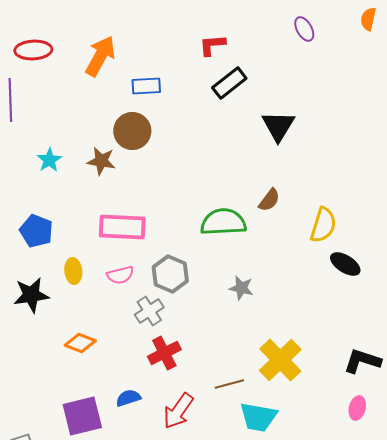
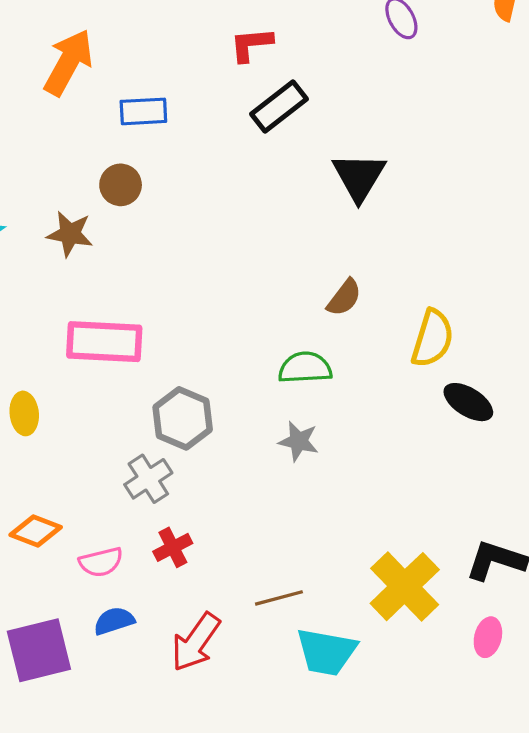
brown circle: (132, 131) -> (121, 185), size x0.7
green semicircle: (223, 222) -> (305, 368), moved, size x0.7
pink semicircle: (120, 275) -> (101, 562), moved
red cross: (164, 353) -> (173, 547), size x0.7
yellow cross: (280, 360) -> (405, 587), moved

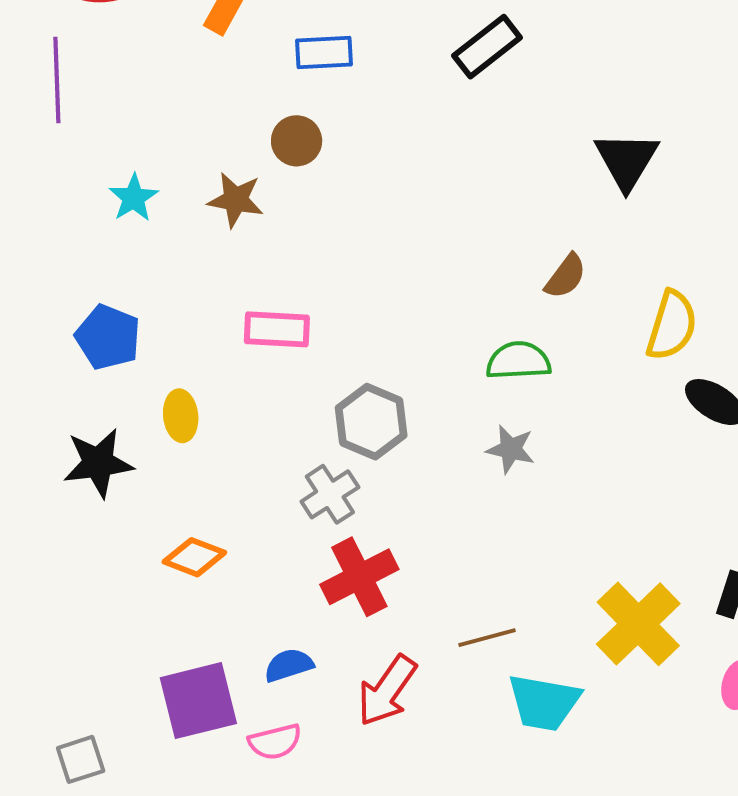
black triangle: (359, 177) -> (626, 160), moved
pink rectangle: (104, 342) -> (277, 329), size x0.7
red cross: (173, 547) -> (359, 577), size x1.6
pink semicircle: (101, 562) -> (275, 742), moved

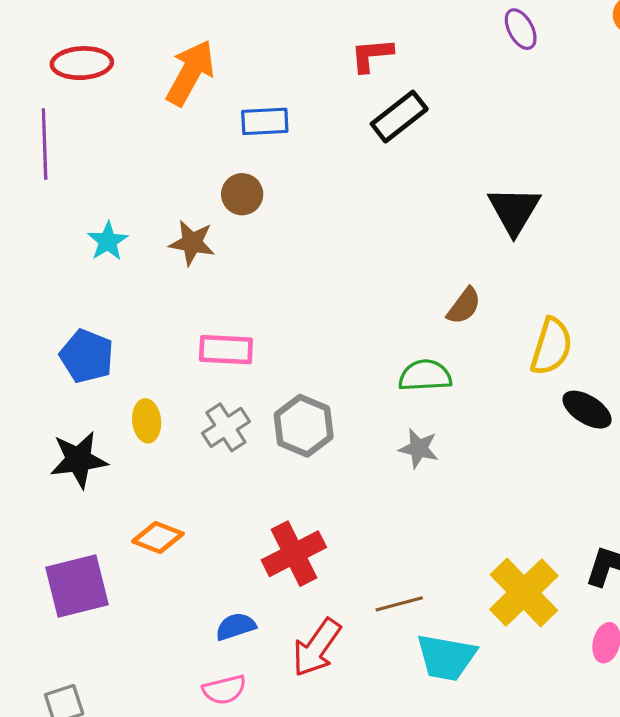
gray cross: (330, 494) -> (226, 427), moved
purple square: (198, 701) -> (77, 586), moved

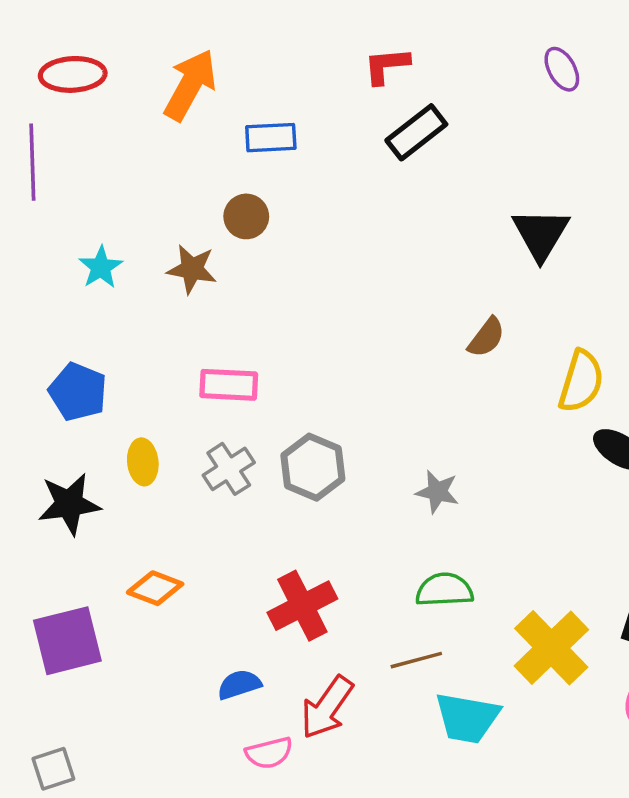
purple ellipse: (521, 29) -> (562, 69), moved
green semicircle: (425, 376) -> (444, 590), moved
pink semicircle: (224, 690) -> (269, 753), moved

